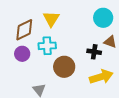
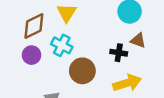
cyan cross: (47, 46) -> (62, 45), turned 30

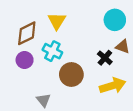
black cross: (119, 53) -> (105, 58), turned 32

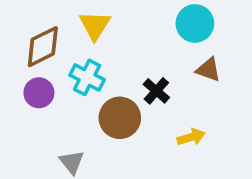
black cross: (105, 58) -> (156, 91), moved
yellow arrow: (113, 86) -> (191, 137), size x0.6

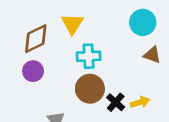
cyan cross: (87, 77) -> (89, 56), moved, turned -30
black cross: (156, 91) -> (116, 102), moved

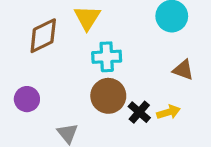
brown triangle: (152, 55) -> (183, 70), moved
purple circle: (33, 71) -> (27, 99), moved

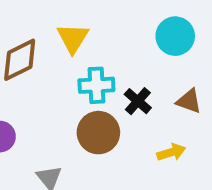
black cross: (139, 112) -> (138, 101), moved

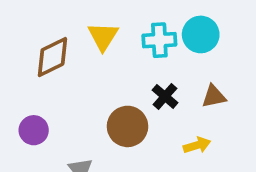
cyan cross: (96, 85) -> (159, 40), moved
brown triangle: (189, 101) -> (214, 96), turned -32

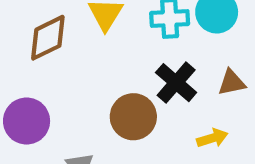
black cross: (165, 96) -> (176, 83), size x1.4
purple circle: (34, 130) -> (27, 121), size x1.4

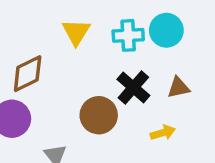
brown diamond: (48, 38) -> (28, 74), moved

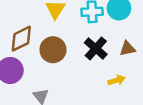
brown circle: (99, 115) -> (53, 50), moved

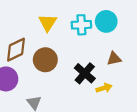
black cross: (96, 48) -> (85, 73), moved

